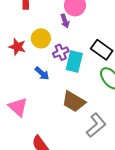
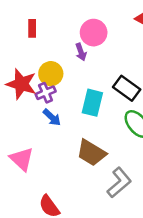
red star: (17, 47) -> (21, 84), size x1.4
purple cross: (61, 52) -> (46, 93), moved

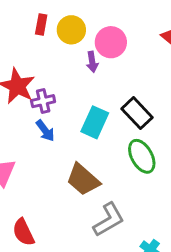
yellow circle: (51, 74) -> (71, 30), moved

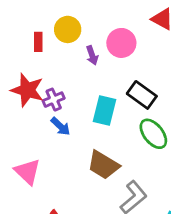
red rectangle: (41, 24) -> (38, 42), moved
pink circle: (111, 42) -> (121, 43), moved

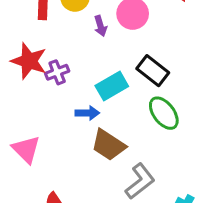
cyan rectangle: (105, 110) -> (112, 86), turned 44
blue arrow: (60, 126) -> (87, 113), moved, turned -45

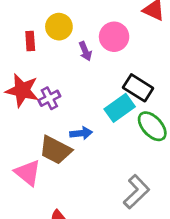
cyan rectangle: (112, 86) -> (120, 108), moved
brown trapezoid: (108, 145) -> (55, 150), moved

